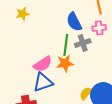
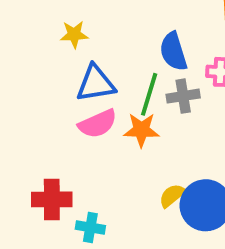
yellow star: (23, 14) -> (74, 34), moved
blue triangle: (43, 82) -> (96, 84), moved

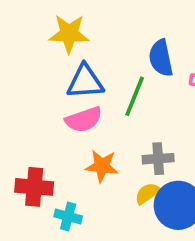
yellow star: (74, 34) -> (69, 34), size x1.5
gray cross: (183, 96) -> (158, 159), moved
orange star: (141, 130) -> (102, 166), moved

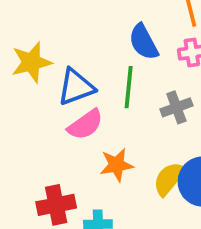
yellow star: (69, 34) -> (31, 62), moved
gray cross: (158, 159) -> (176, 107), moved
yellow semicircle: (148, 193) -> (169, 179), size x1.4

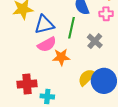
gray cross: (176, 107) -> (95, 41), turned -35
orange star: (117, 165) -> (61, 57), moved

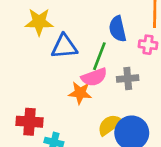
gray cross: (95, 41) -> (128, 79), turned 35
pink semicircle: (47, 44) -> (94, 77), moved

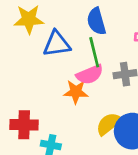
blue semicircle: (118, 29) -> (96, 21), moved
green line: (99, 56) -> (94, 52), turned -32

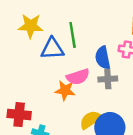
blue semicircle: (96, 21) -> (103, 58), moved
green line: (94, 52) -> (73, 35), moved

